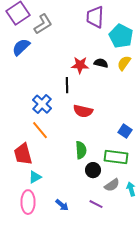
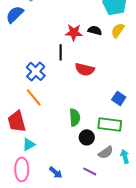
red semicircle: (83, 111) -> (85, 69), moved

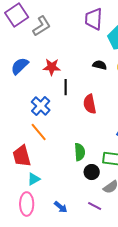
blue semicircle: (15, 14) -> (20, 66), moved
red star: (74, 32) -> (52, 67), moved
red semicircle: (85, 69) -> (90, 104), turned 66

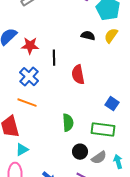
red star: (52, 67) -> (30, 46), moved
orange line: (39, 132) -> (27, 103), turned -30
black circle: (92, 172) -> (80, 152), moved

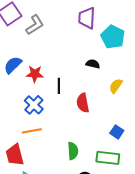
yellow semicircle: (111, 36) -> (116, 86), moved
orange line: (27, 103) -> (32, 131), turned -30

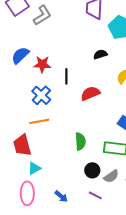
black semicircle: (93, 64) -> (100, 54), turned -32
red semicircle: (83, 103) -> (90, 93), turned 78

